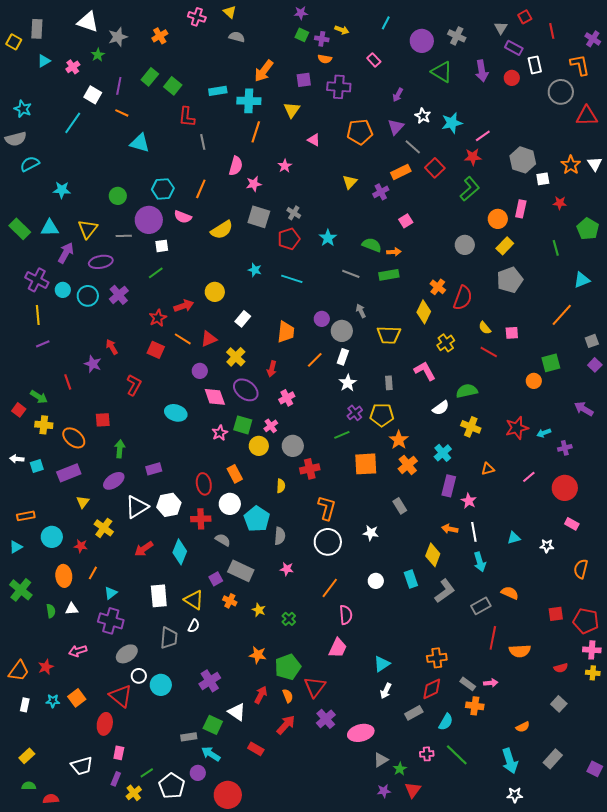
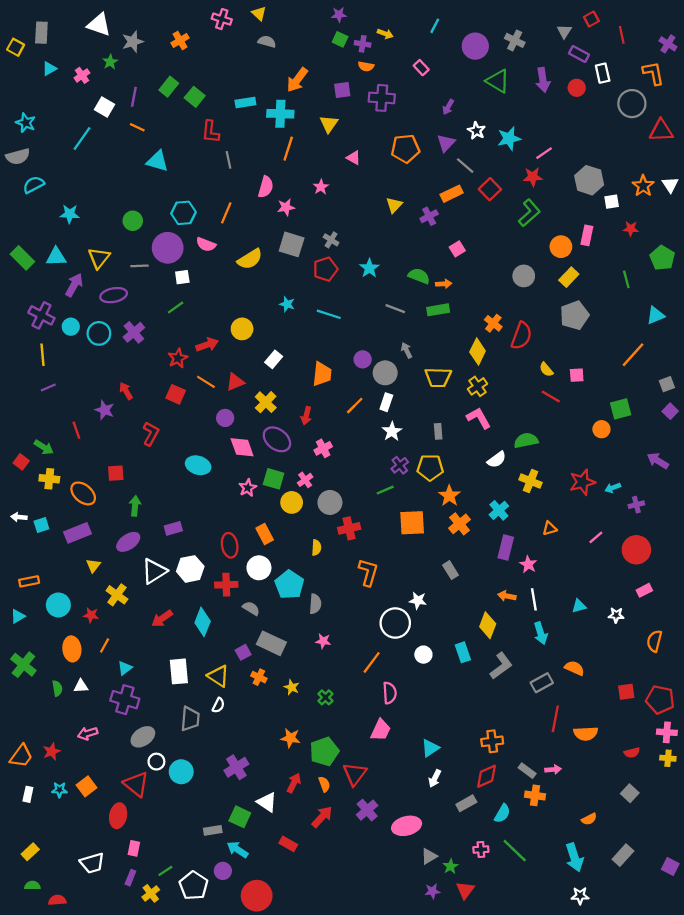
yellow cross: (446, 343) -> (478, 386), moved
pink rectangle: (572, 524) -> (644, 590), turned -56
white circle: (328, 542) -> (395, 623), moved

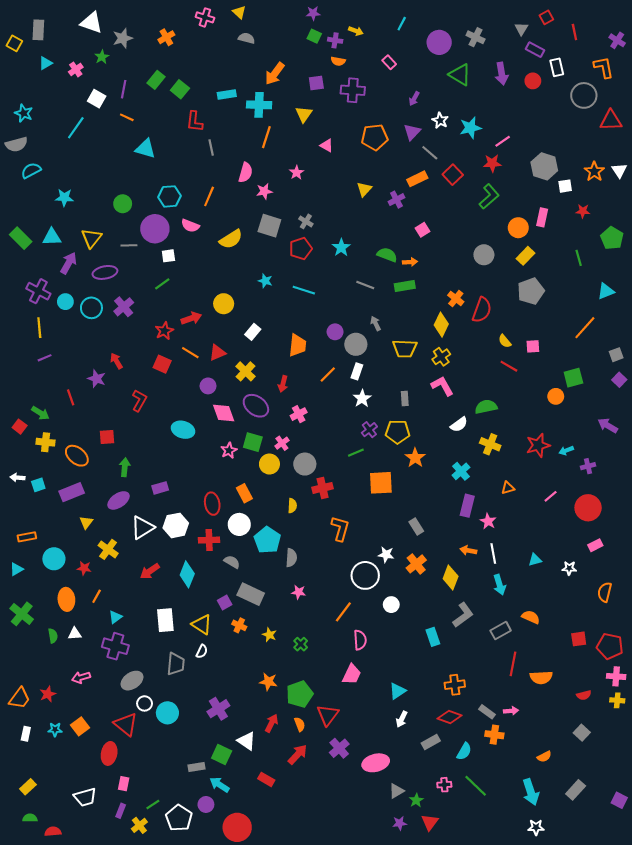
orange cross: (460, 524) -> (416, 564), moved
cyan rectangle: (463, 652) -> (433, 637), moved
red diamond: (487, 776) -> (450, 717), turned 45

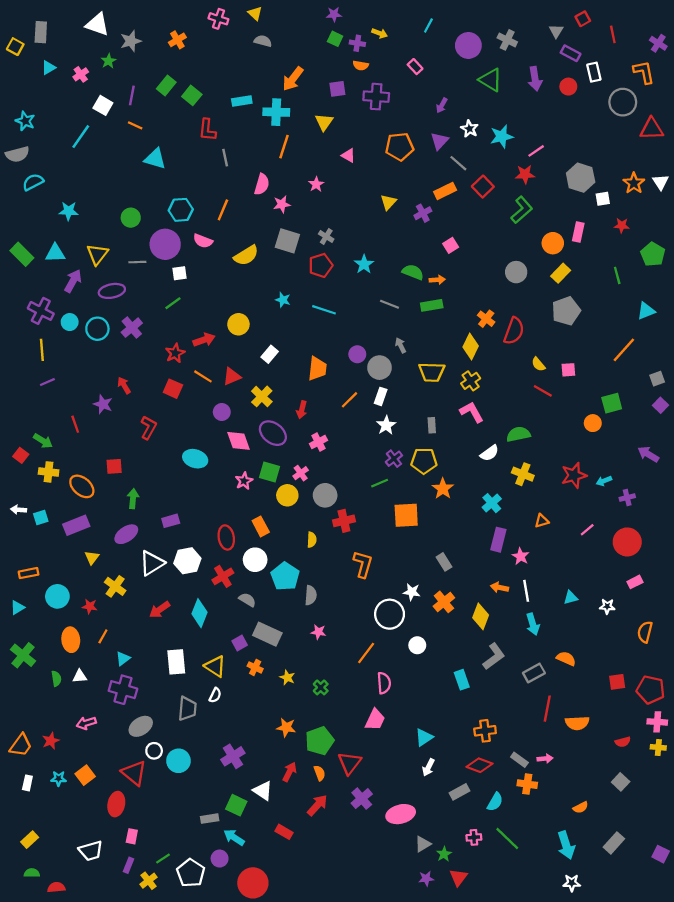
red cross: (209, 540) -> (223, 576), turned -30

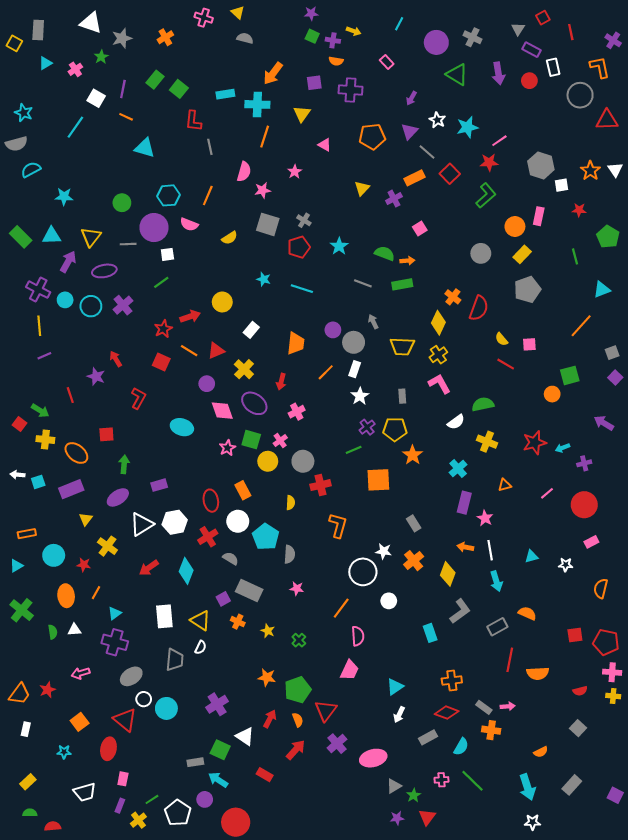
yellow semicircle: (246, 255) -> (229, 238), size x0.7
cyan star: (59, 779) -> (64, 752), moved

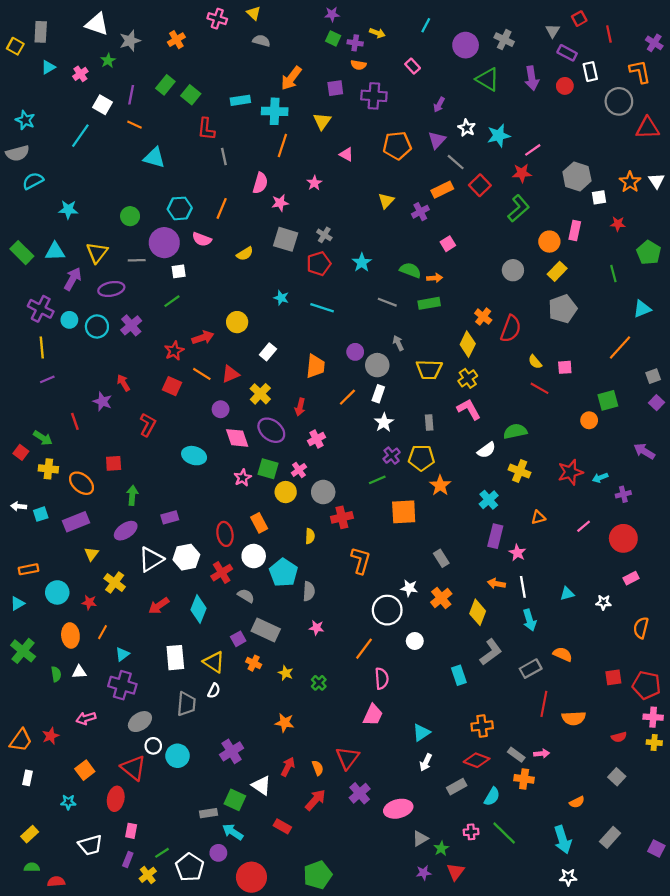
green pentagon: (298, 690) -> (318, 875), moved

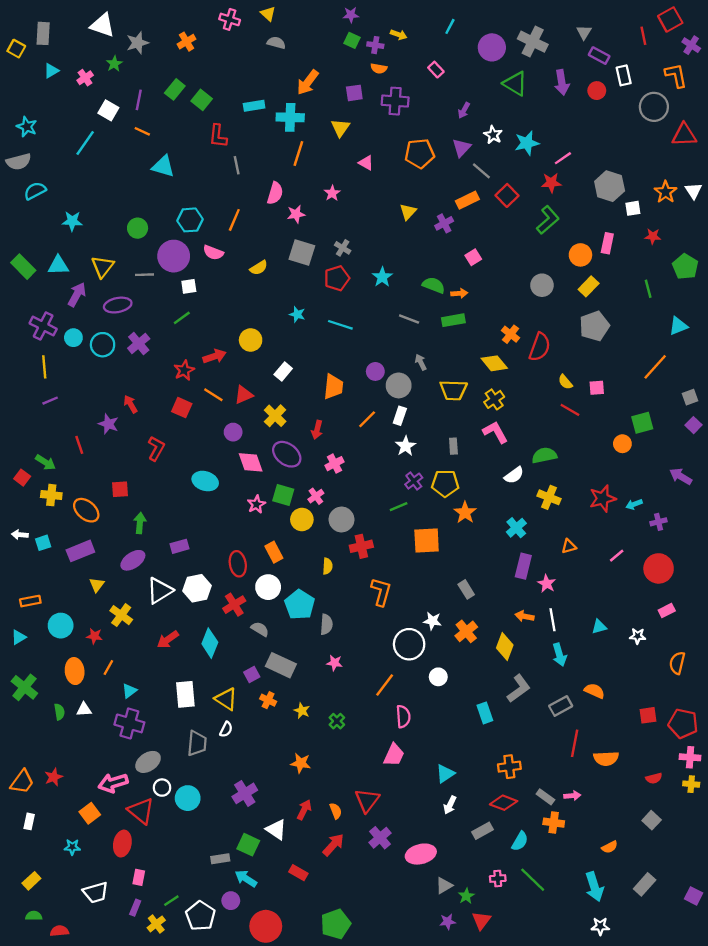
red square: (579, 19) -> (670, 19), moved, size x1.5
gray cross: (504, 40) -> (533, 42), size x1.4
yellow diamond: (468, 344) -> (494, 363), turned -65
pink arrow: (86, 718) -> (113, 783), moved, size x1.4

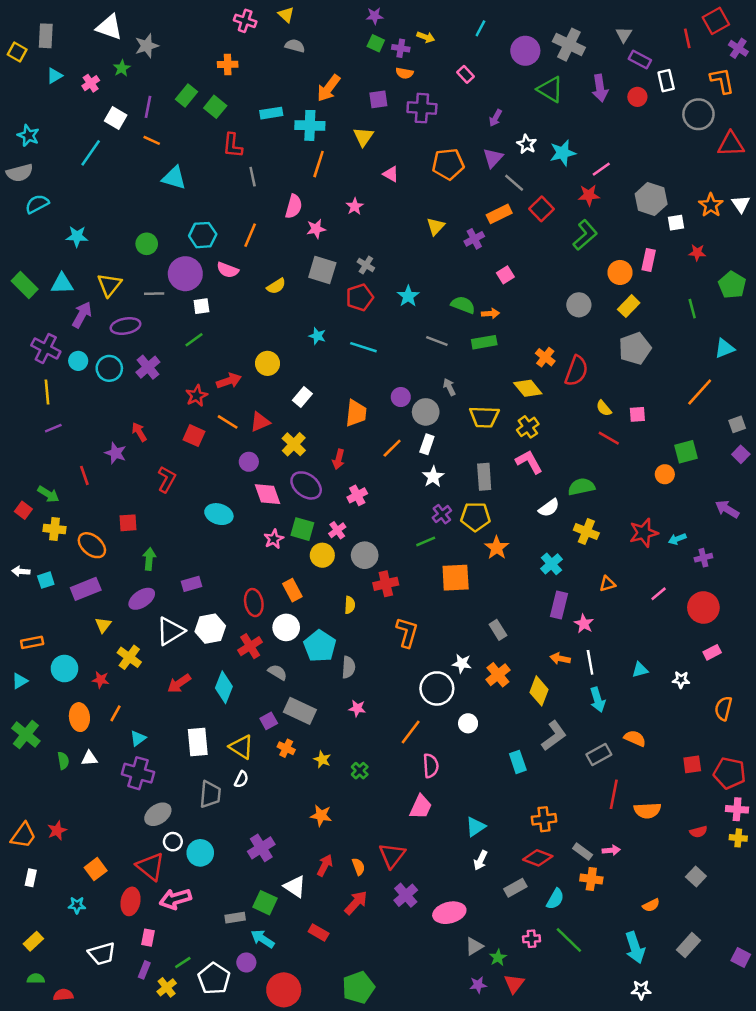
orange cross: (186, 42) -> (228, 64), moved, turned 30
gray rectangle: (453, 446) -> (484, 477), size x1.5
pink arrow: (113, 783) -> (175, 899), moved

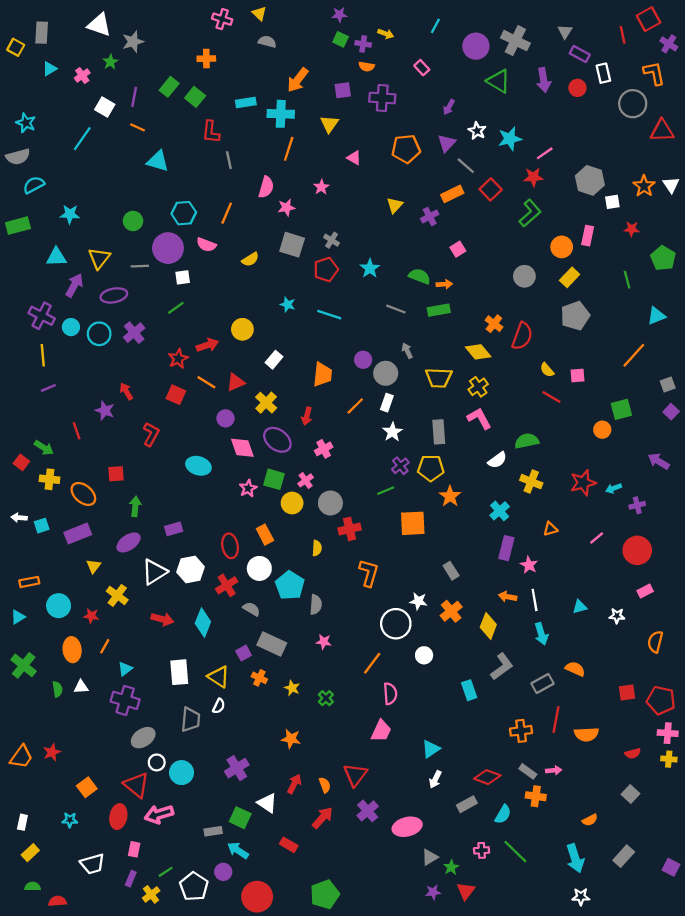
green rectangle: (25, 285) -> (18, 226), moved, turned -60
red arrow: (179, 683) -> (162, 619), turned -130
orange cross: (544, 819) -> (521, 731), moved
white rectangle: (31, 878) -> (22, 822), moved

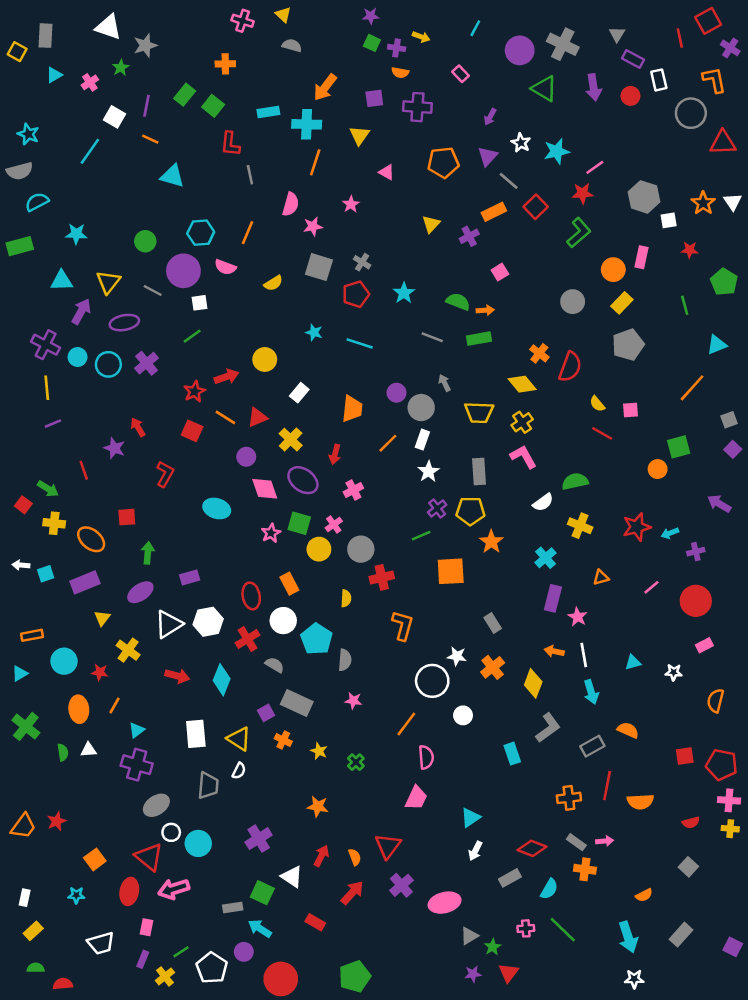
gray line: (140, 266) -> (153, 291), turned 30

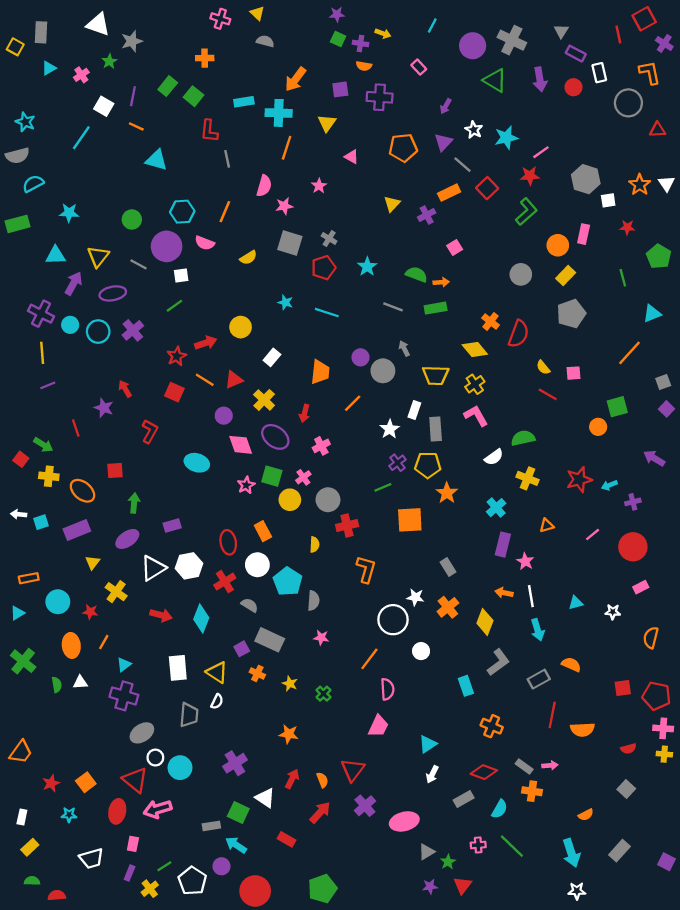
red triangle: (723, 143) -> (658, 130), size x0.7
white rectangle: (422, 440) -> (414, 410), moved
orange cross: (569, 798) -> (492, 726), moved, turned 30
red star: (57, 821) -> (51, 783), moved

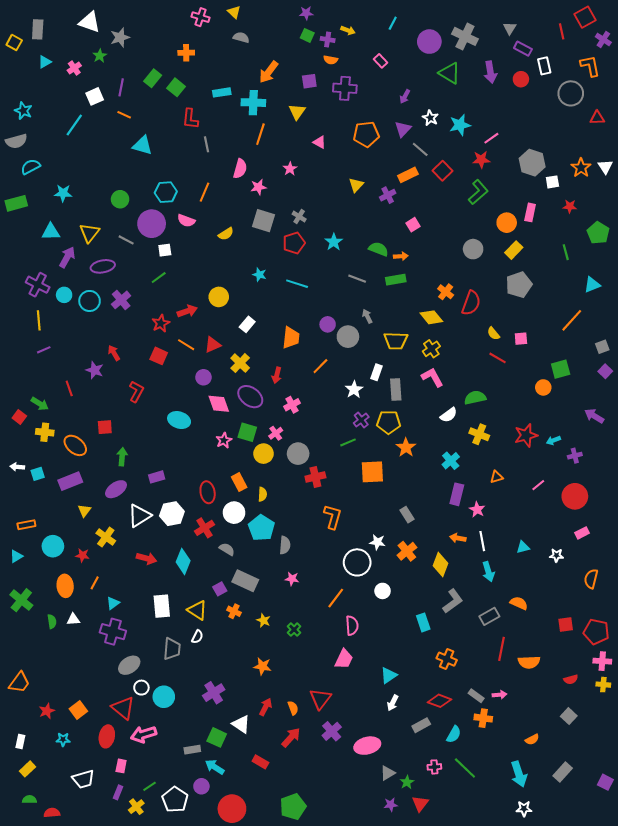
white square: (104, 106) -> (95, 96), turned 36
yellow semicircle: (315, 545) -> (262, 494), moved

